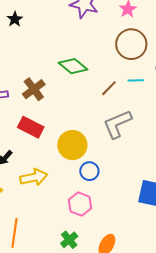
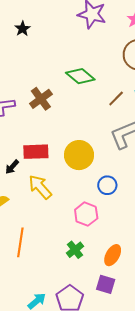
red rectangle: (31, 127) -> (36, 152), moved, turned -30
blue circle: (89, 171) -> (107, 185), moved
yellow arrow: (34, 177) -> (40, 187), turned -120

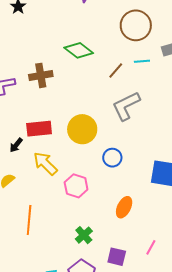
brown cross: (41, 99) -> (41, 75), turned 30
pink hexagon: (86, 214) -> (76, 186), moved
green cross: (75, 250) -> (84, 235), moved
orange ellipse: (113, 255) -> (124, 207), moved

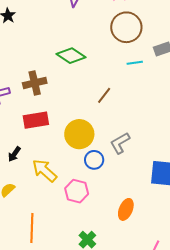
brown line: (116, 71) -> (104, 95), moved
gray L-shape: (126, 106) -> (120, 143), moved, size x0.7
red rectangle: (39, 129) -> (36, 120), moved
blue circle: (112, 158) -> (94, 160), moved

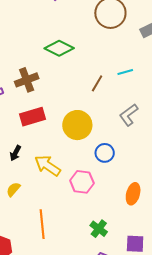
cyan line: (135, 63) -> (125, 72), moved
gray L-shape: (120, 143) -> (129, 115), moved
blue circle: (94, 160) -> (105, 153), moved

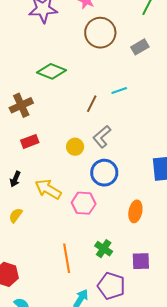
gray L-shape: (129, 115) -> (102, 137), moved
red rectangle: (33, 117) -> (30, 141), size x0.7
yellow circle: (77, 125) -> (75, 147), size x0.6
blue circle: (105, 153) -> (104, 173), size x1.4
orange line: (42, 224) -> (67, 258), moved

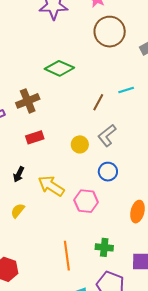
blue circle: (104, 173) -> (108, 172), size x0.7
green cross: (104, 249) -> (104, 247), turned -30

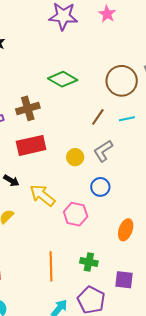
brown circle: (110, 32) -> (122, 81), moved
cyan line: (126, 90) -> (127, 119), moved
red rectangle: (35, 137) -> (31, 145), size x1.6
black arrow: (19, 174) -> (11, 181), turned -91

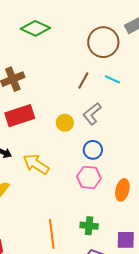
green diamond: (63, 79) -> (35, 28), moved
cyan line: (127, 119) -> (112, 79), turned 42
pink hexagon: (76, 214) -> (89, 177), moved

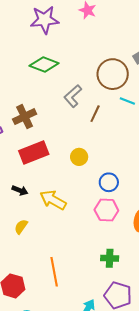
cyan line: (112, 79) -> (127, 101), moved
gray L-shape: (92, 114) -> (73, 96), moved
orange line: (52, 234) -> (54, 272), moved

